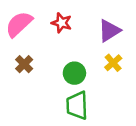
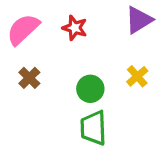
purple triangle: (109, 31) -> (139, 20), moved

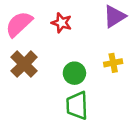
yellow cross: (137, 76) -> (113, 63), turned 30
brown cross: (29, 78) -> (24, 64), size x1.5

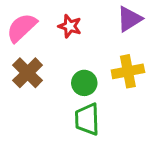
yellow cross: (113, 63) -> (128, 71), size x1.5

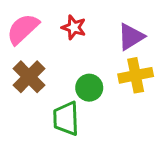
purple triangle: (129, 19) -> (131, 37), moved
green trapezoid: (87, 119) -> (66, 119), moved

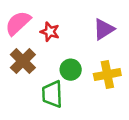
red star: (74, 27) -> (50, 32), moved
yellow cross: (136, 75) -> (107, 75), moved

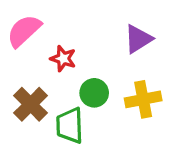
red star: (50, 32) -> (63, 59), moved
brown cross: (23, 61) -> (31, 104), moved

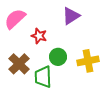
purple triangle: (138, 39) -> (71, 16), moved

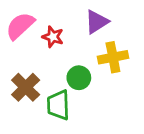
red star: (39, 36) -> (53, 37), moved
yellow cross: (88, 61) -> (113, 57), moved

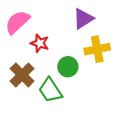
red star: (53, 37) -> (40, 43), moved
green trapezoid: (58, 105) -> (50, 90), turned -32

